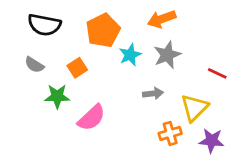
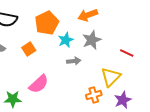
gray arrow: (153, 93) -> (74, 61), moved
green star: (57, 96) -> (13, 99), moved
purple star: (212, 141) -> (123, 100), turned -30

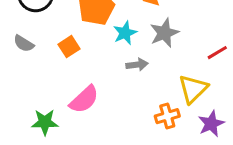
red line: (127, 53) -> (217, 53), turned -56

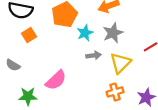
gray semicircle: (24, 43) -> (13, 65), moved
orange square: (69, 47) -> (29, 35), moved
yellow triangle: (193, 89) -> (120, 63), moved

